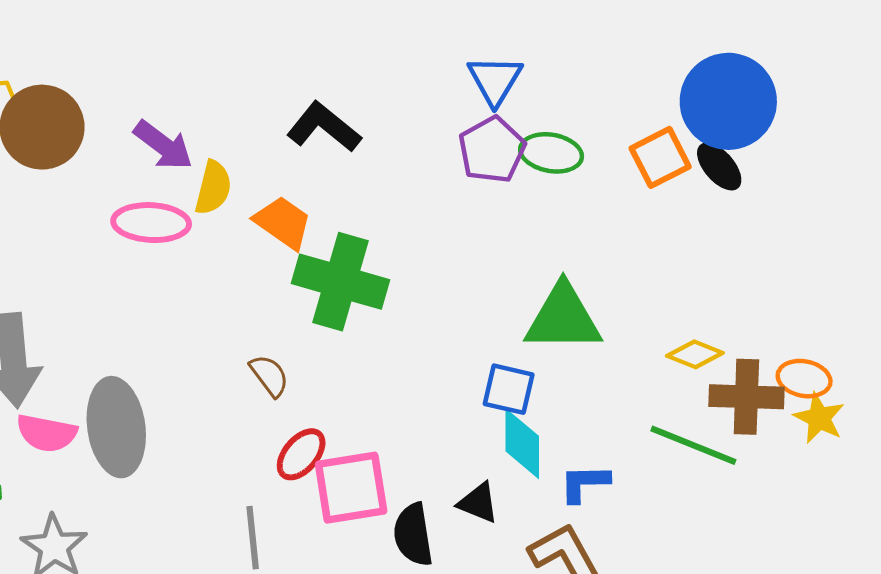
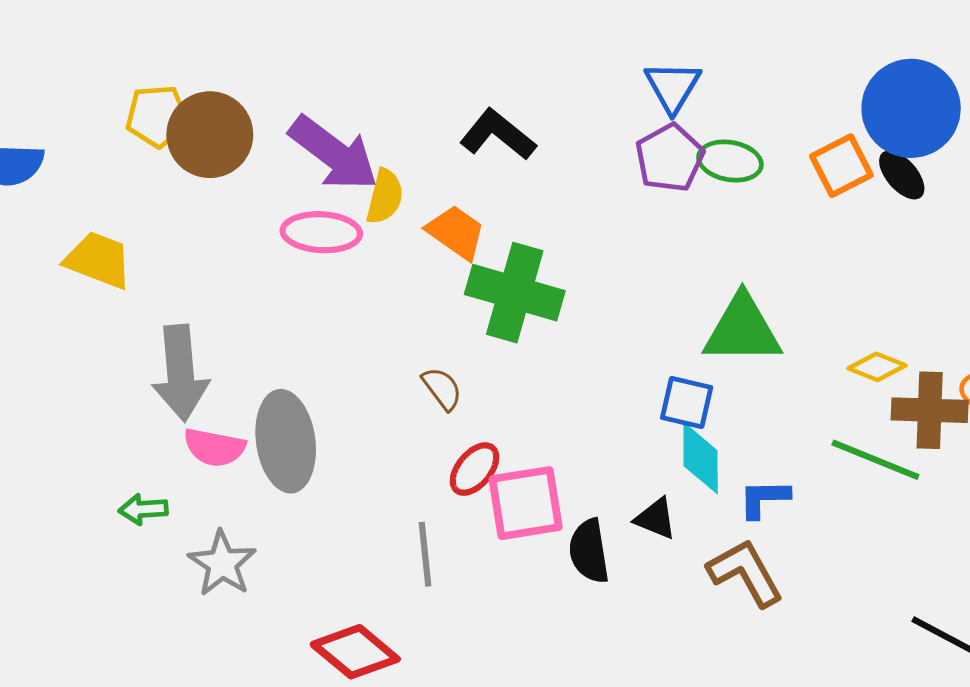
purple arrow: (163, 145) -> (334, 153), size x1.5

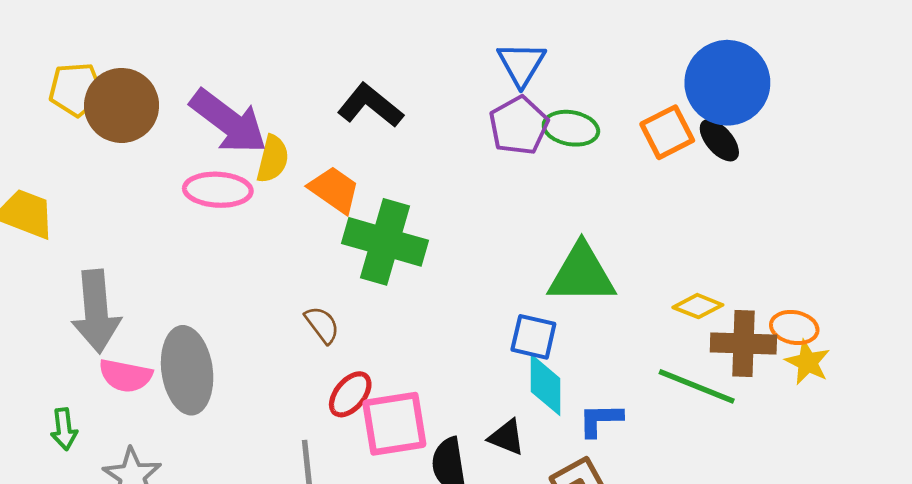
green arrow: (143, 509) -> (64, 429), turned -93

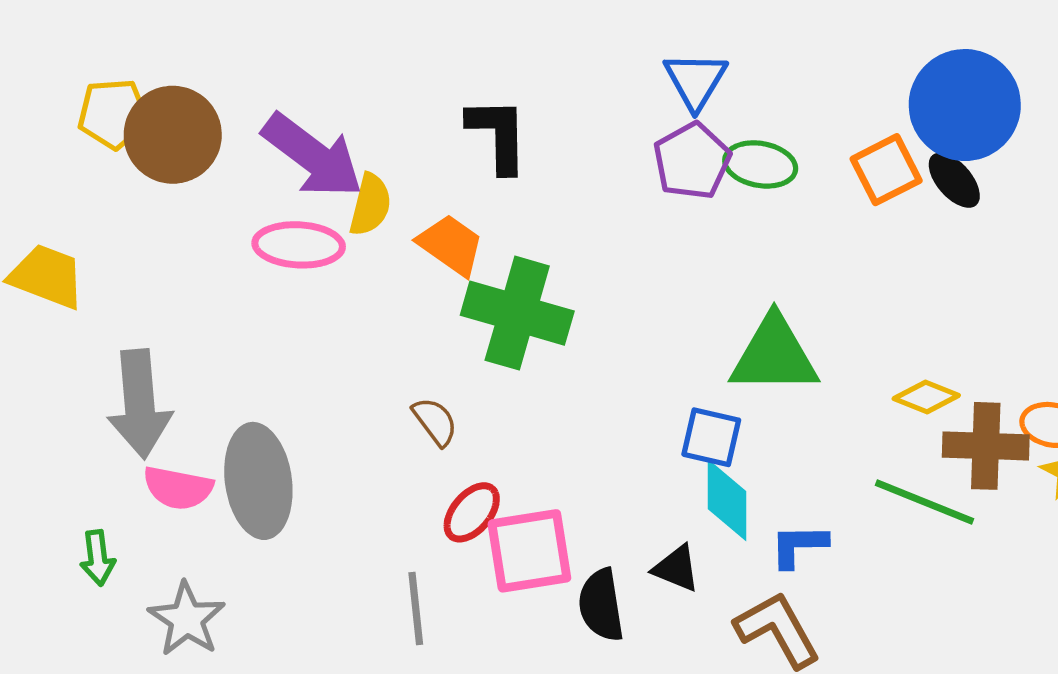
black L-shape: (370, 105) -> (498, 135), turned 50

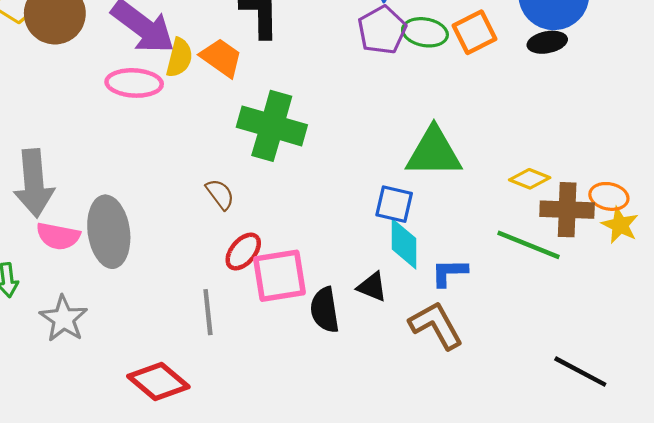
orange square: (886, 170) -> (475, 32), moved
black ellipse: (954, 180) -> (547, 42), turned -60
orange trapezoid: (451, 245) -> (221, 58), moved

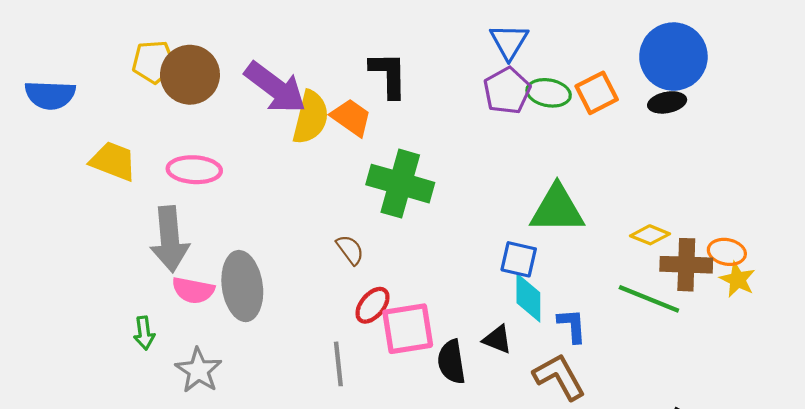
yellow semicircle: (179, 58) -> (311, 117), size x1.4
pink ellipse: (134, 83) -> (194, 170), moved
blue L-shape: (449, 272) -> (572, 326), turned 87

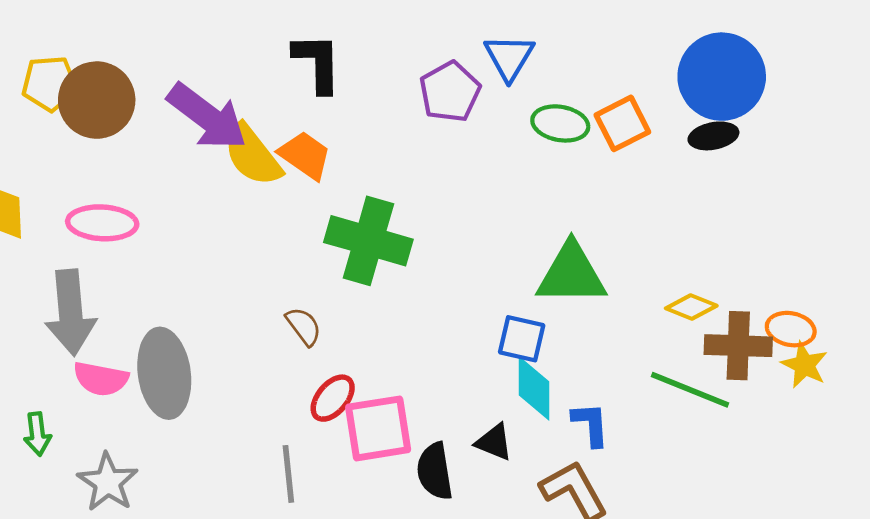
black L-shape: (388, 75) -> (317, 63), moved
purple pentagon: (507, 91) -> (450, 92), moved
yellow semicircle: (311, 117) -> (253, 155), turned 128

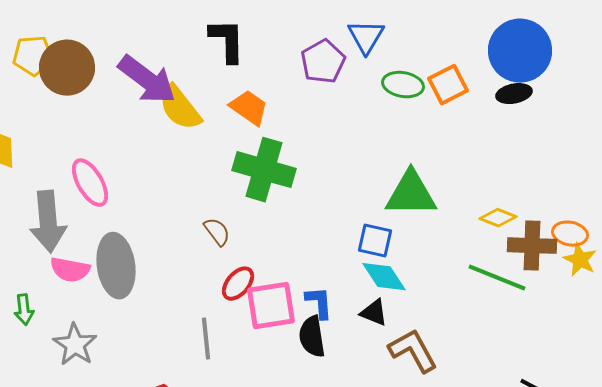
orange trapezoid: (305, 155) -> (249, 108), moved
pink ellipse: (102, 223) -> (90, 183), moved, turned 57
cyan diamond: (534, 388) -> (384, 277), turned -33
blue L-shape: (591, 424) -> (319, 303), moved
black triangle: (494, 442) -> (374, 313), moved

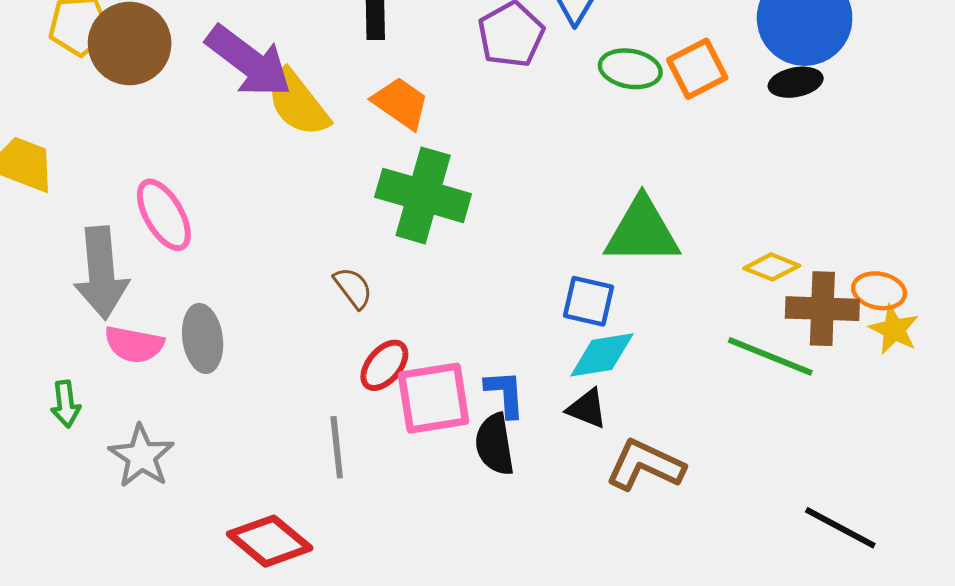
gray ellipse: (116, 266) -> (203, 338), size x0.7
cyan diamond: (384, 277) -> (602, 355), turned -66
brown L-shape: (413, 351) -> (645, 465), turned -36

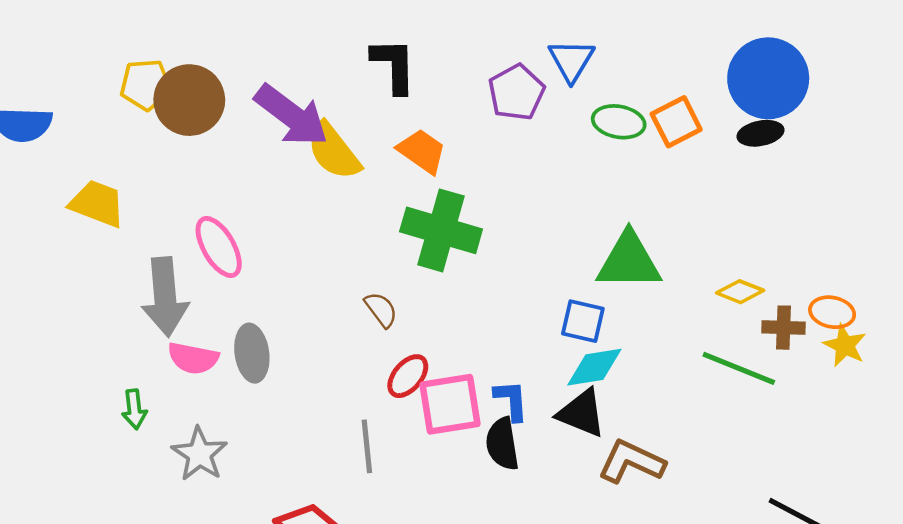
brown cross: (822, 309) -> (783, 328), size x0.7
black triangle: (587, 409) -> (582, 413), size x1.4

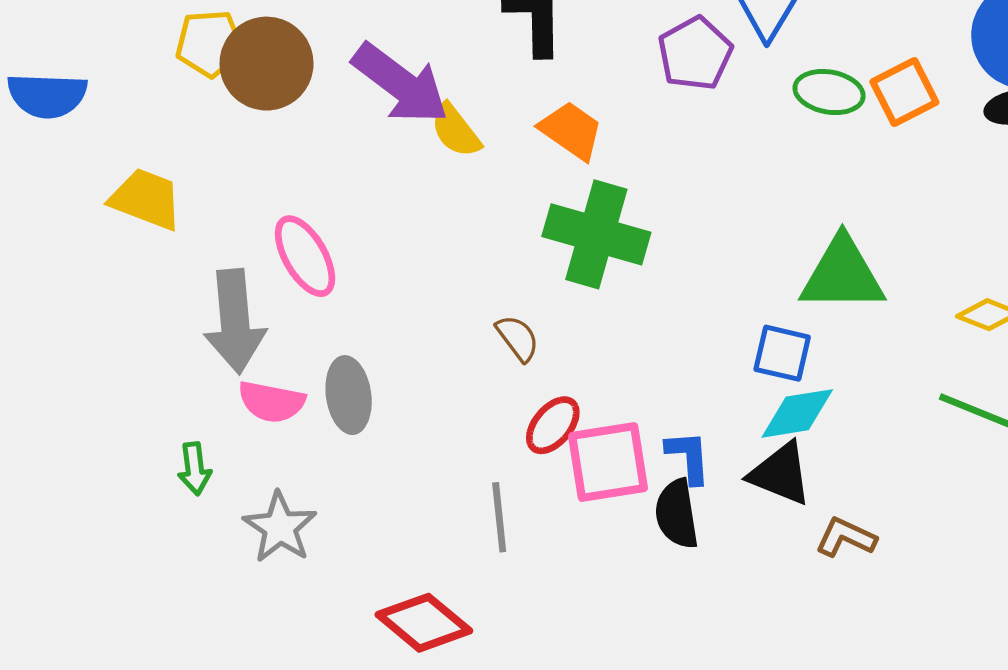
yellow semicircle: (334, 151) -> (456, 131), size x0.7
brown L-shape: (631, 462) -> (846, 537), size x0.7

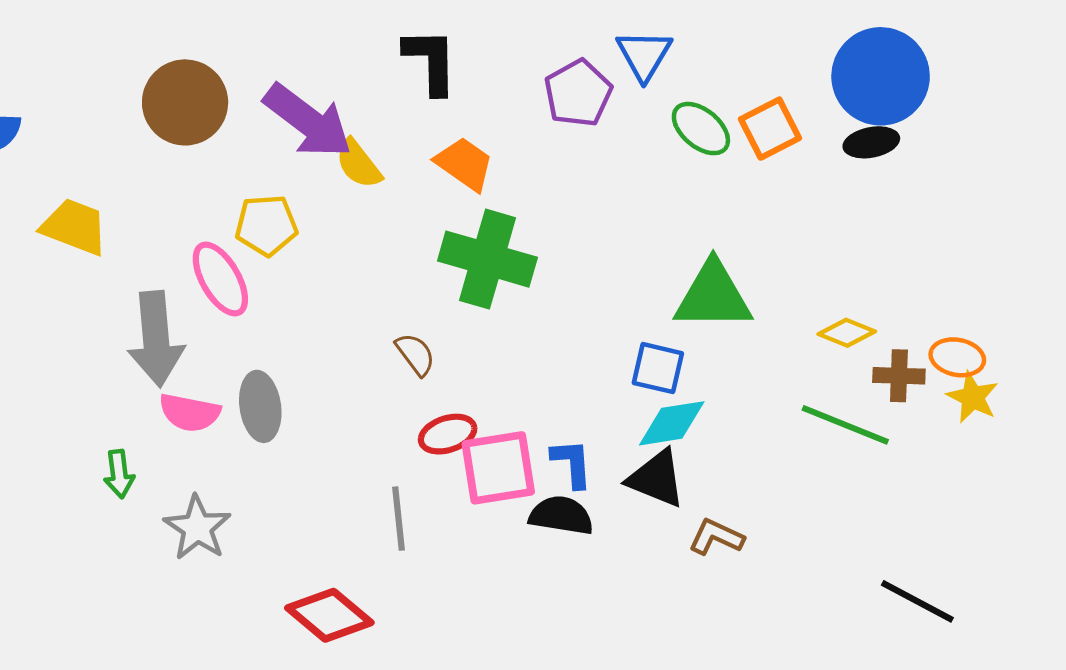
yellow pentagon: (210, 43) -> (266, 225), moved
green ellipse: (829, 92) -> (701, 129), turned 30
red ellipse: (553, 425) -> (448, 434), turned 32
black semicircle: (677, 514) -> (561, 515), turned 108

